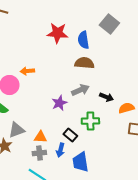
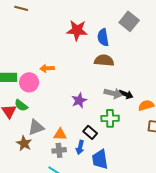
gray arrow: (80, 90) -> (113, 93), moved, turned 36

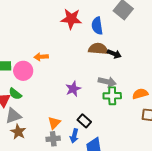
black arrow: (126, 94) -> (114, 54), moved
green cross: (110, 118) -> (112, 96), moved
gray triangle: (36, 127) -> (13, 116), moved
orange triangle: (60, 134) -> (54, 123), turned -48

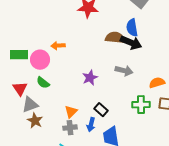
blue semicircle: (97, 26) -> (132, 28), moved
black arrow: (114, 54) -> (131, 43), size x1.5
green semicircle: (15, 94) -> (43, 83), moved
green cross: (112, 96) -> (141, 105), moved

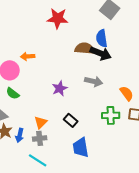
orange semicircle: (157, 83) -> (127, 93), turned 70
blue arrow: (91, 125) -> (20, 135), moved

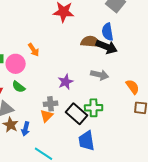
orange arrow: (28, 56) -> (34, 50), turned -120
green cross: (111, 115) -> (94, 108), moved
black rectangle: (71, 120) -> (77, 114), size x1.5
gray cross: (40, 138) -> (51, 104), moved

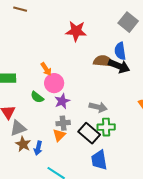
pink circle: (16, 64) -> (54, 83), moved
gray arrow: (100, 75) -> (98, 107), moved
purple star: (66, 82) -> (62, 101), moved
green semicircle: (19, 87) -> (37, 97), moved

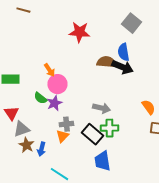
purple star: (62, 101) -> (54, 103), moved

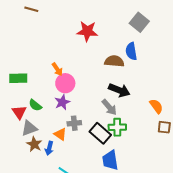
black arrow: (122, 67) -> (119, 90), moved
green semicircle: (40, 98) -> (35, 105), moved
gray arrow: (101, 108) -> (109, 107), turned 36
orange triangle: (62, 136) -> (60, 134), moved, turned -40

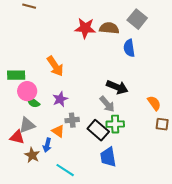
brown semicircle: (114, 61) -> (109, 28), moved
orange arrow: (57, 69) -> (55, 66), size x1.5
pink circle: (65, 83) -> (27, 91), moved
red triangle: (19, 112) -> (17, 137), moved, turned -42
brown star: (34, 144) -> (32, 155), moved

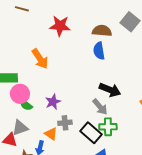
red star: (85, 28) -> (60, 26), moved
blue semicircle: (129, 48) -> (99, 51), moved
orange arrow: (55, 66) -> (40, 59), moved

